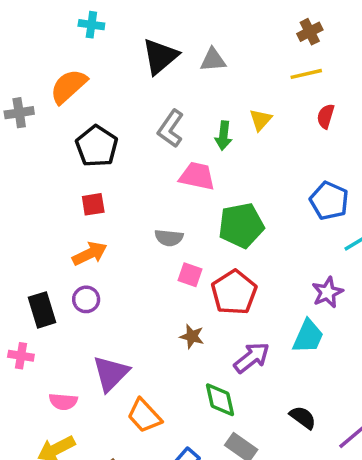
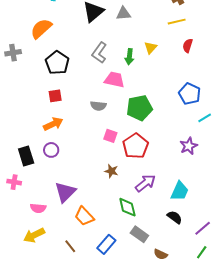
gray cross: (19, 113) -> (13, 53), moved
gray semicircle: (169, 238) -> (98, 106), moved
cyan trapezoid: (308, 336) -> (180, 191), moved

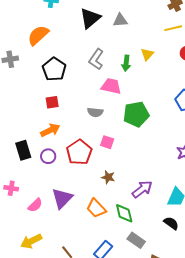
red pentagon: (135, 146) -> (79, 152), moved
black rectangle: (26, 156) -> (23, 150), moved
pink semicircle: (38, 208) -> (35, 205), moved, turned -49
orange trapezoid: (84, 216) -> (96, 208), moved

